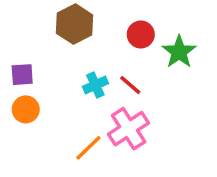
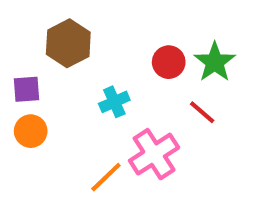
brown hexagon: (75, 24) -> (68, 43), moved
red circle: (141, 34) -> (169, 62), moved
red line: (130, 85) -> (202, 112), moved

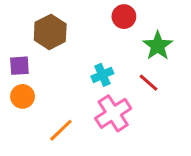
red circle: (169, 62) -> (124, 17), moved
cyan cross: (114, 102) -> (102, 75), moved
orange line: (106, 177) -> (61, 130), moved

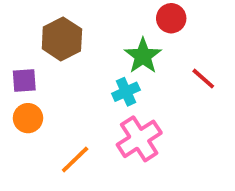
red circle: (124, 17) -> (171, 18), moved
green star: (158, 46) -> (143, 56), moved
red line: (149, 83) -> (203, 79), moved

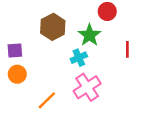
brown hexagon: (62, 39) -> (53, 27), moved
red line: (203, 79) -> (127, 49), turned 49

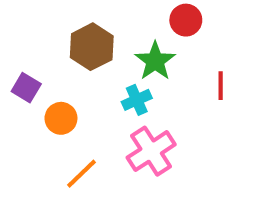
purple square: (15, 51) -> (26, 88), turned 35
orange circle: (17, 74) -> (61, 118), moved

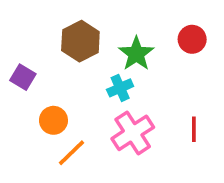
red circle: (186, 20) -> (192, 39), moved
red line: (221, 86) -> (194, 129), moved
orange circle: (61, 118) -> (53, 120), moved

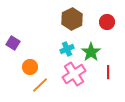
brown hexagon: (80, 41) -> (72, 19), moved
green star: (136, 54) -> (91, 52), moved

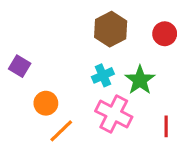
red line: (108, 72) -> (166, 126), moved
pink cross: (74, 74) -> (114, 114), turned -30

